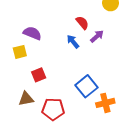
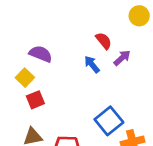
yellow square: (20, 52) -> (25, 78), turned -32
red square: (39, 75) -> (35, 100), moved

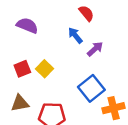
purple arrow: (122, 58) -> (95, 49), moved
yellow square: (25, 78) -> (45, 69), moved

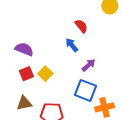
purple semicircle: (27, 26) -> (24, 49), moved
purple arrow: (95, 49) -> (89, 65), moved
blue square: (91, 88) -> (86, 90), turned -30

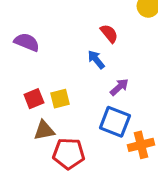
purple semicircle: (24, 49) -> (27, 42), moved
yellow square: (45, 74) -> (60, 99), turned 32
brown triangle: (24, 103) -> (44, 130), moved

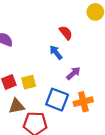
blue square: (115, 122) -> (57, 100), moved
orange cross: (141, 145) -> (83, 102), moved

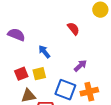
blue arrow: (56, 52) -> (44, 52), moved

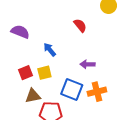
purple arrow: (80, 66) -> (88, 64), turned -136

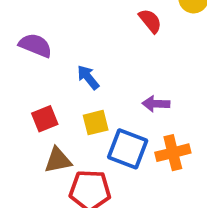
red semicircle: (80, 25) -> (150, 21), moved
yellow square: (44, 73) -> (96, 123), moved

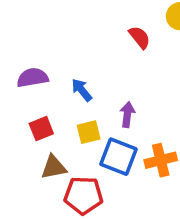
purple semicircle: (35, 45) -> (33, 78), moved, turned -32
purple arrow: (156, 104) -> (127, 115), moved, turned 95

